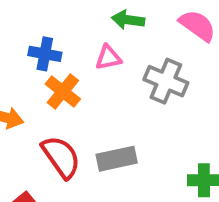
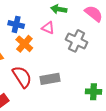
pink triangle: (108, 58) -> (48, 28), turned 32

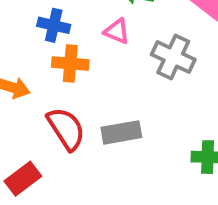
orange cross: (24, 44) -> (70, 63), turned -36

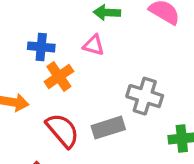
gray cross: (173, 57) -> (145, 96), moved
orange cross: (70, 63) -> (59, 76), turned -32

